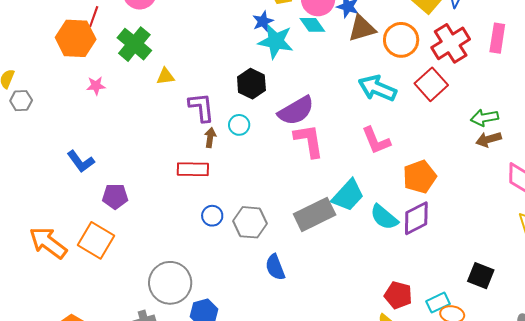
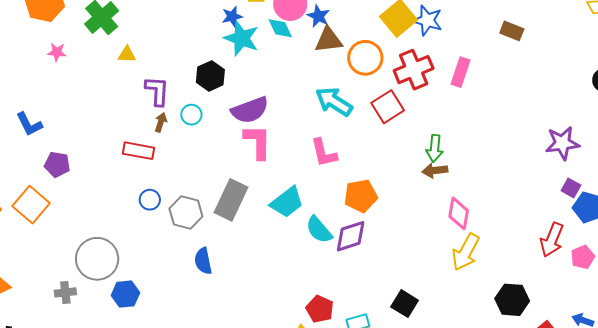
green arrow: (484, 118) -> (435, 148), turned -84
gray rectangle: (315, 214) -> (231, 200), moved, turned -48

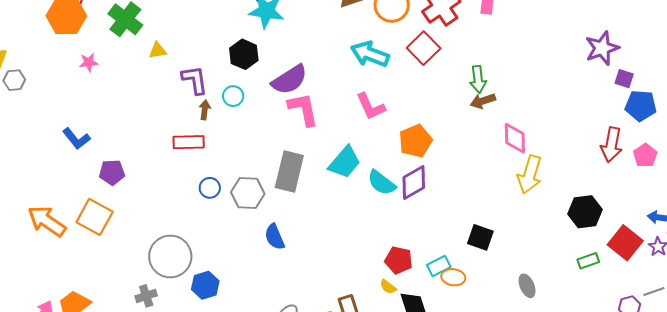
purple square: (571, 188) -> (624, 79), moved

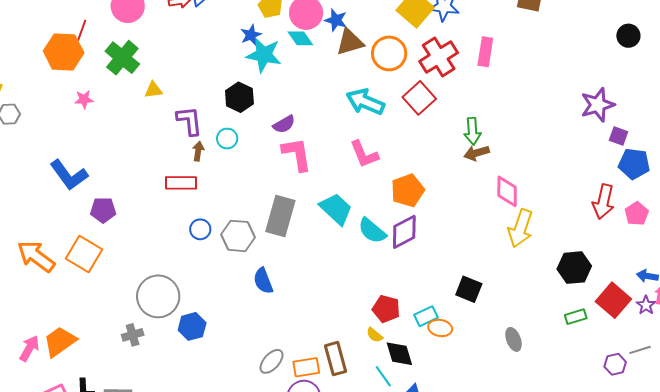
purple semicircle: (289, 80) -> (284, 124), size x0.6
blue L-shape: (76, 139) -> (69, 175), size x1.4
cyan trapezoid: (345, 162) -> (336, 209), turned -90

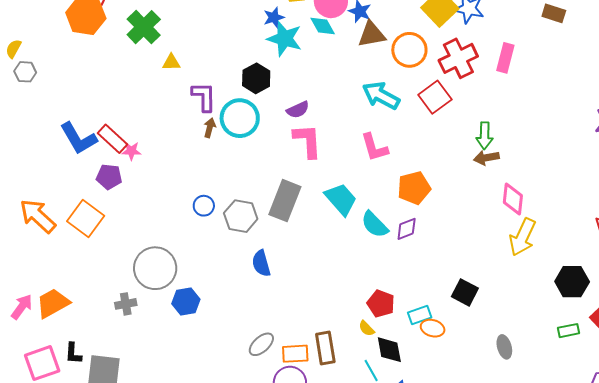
pink star: (84, 99) -> (131, 151), moved
cyan circle: (227, 139) -> (240, 118), size x1.8
red rectangle: (181, 183) -> (113, 139), moved, turned 36
purple diamond: (404, 232) -> (407, 229), size x0.7

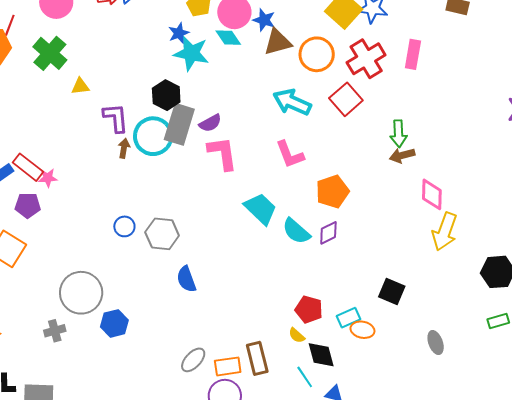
gray rectangle: (285, 201) -> (179, 124), moved

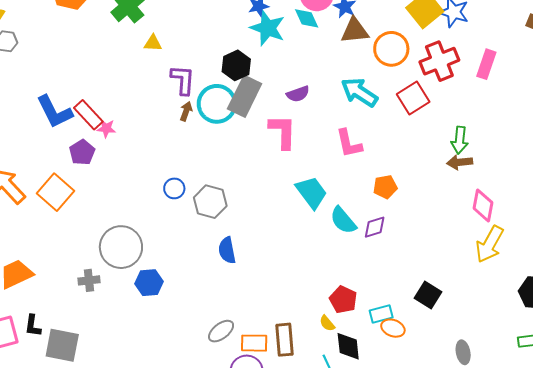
purple semicircle: (210, 123) -> (298, 94), moved
orange pentagon: (332, 192) -> (385, 187), size x0.7
purple pentagon: (28, 205) -> (82, 152), turned 30

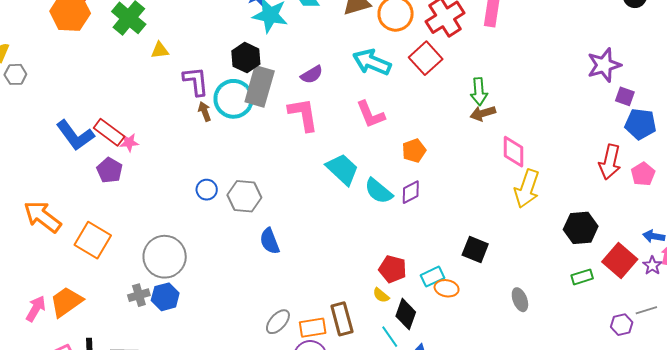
brown arrow: (186, 111) -> (205, 111), turned -30
orange square: (56, 192) -> (93, 240), moved
blue hexagon: (149, 283) -> (165, 297), moved
black diamond: (348, 346) -> (406, 314), turned 36

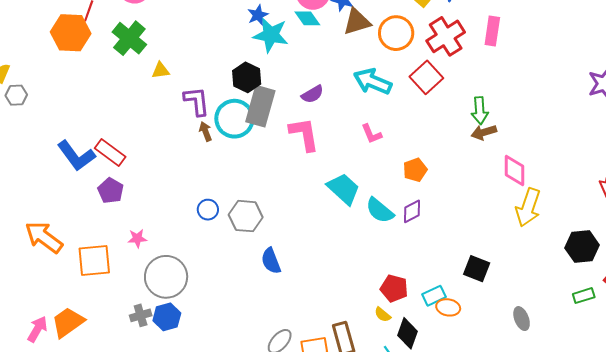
pink L-shape: (371, 114) -> (371, 134), size x0.7
pink star: (129, 142) -> (137, 238), moved
orange square: (93, 240) -> (94, 261), turned -36

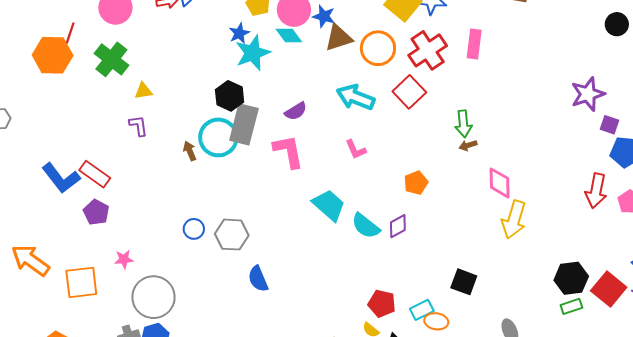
cyan star: (271, 35) -> (253, 53), turned -30
purple L-shape: (197, 101) -> (138, 126), moved, size x0.7
brown arrow: (484, 132) -> (468, 145), size x0.7
orange pentagon: (415, 170) -> (416, 183), moved
black hexagon: (582, 247) -> (571, 278), moved

